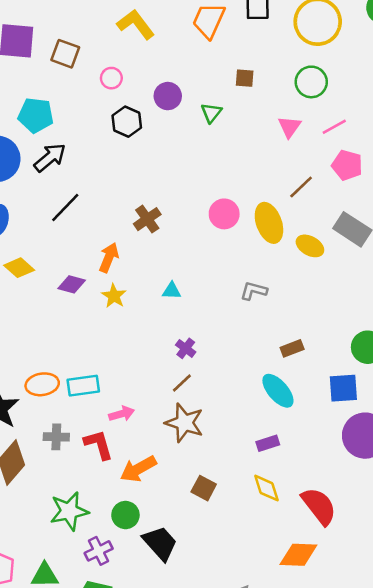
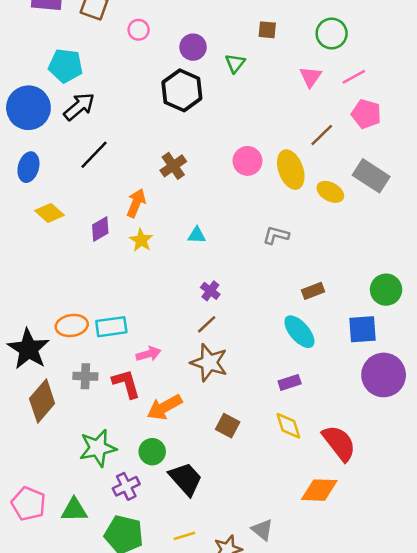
black hexagon: (127, 122) -> (182, 90), moved, size x1.4
purple diamond: (72, 284) -> (100, 229), turned -45

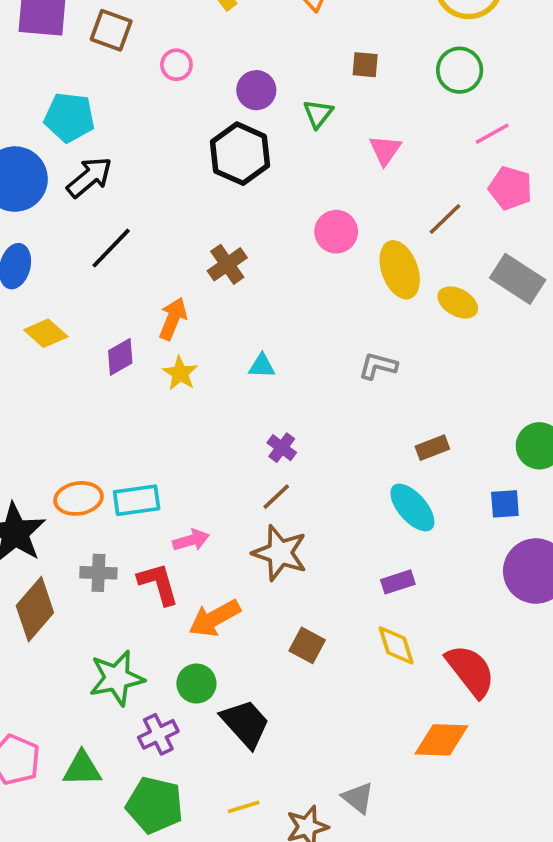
pink triangle: (311, 77) -> (385, 150), moved
pink circle: (247, 161) -> (336, 232), moved
blue square: (363, 329) -> (505, 504), size x0.7

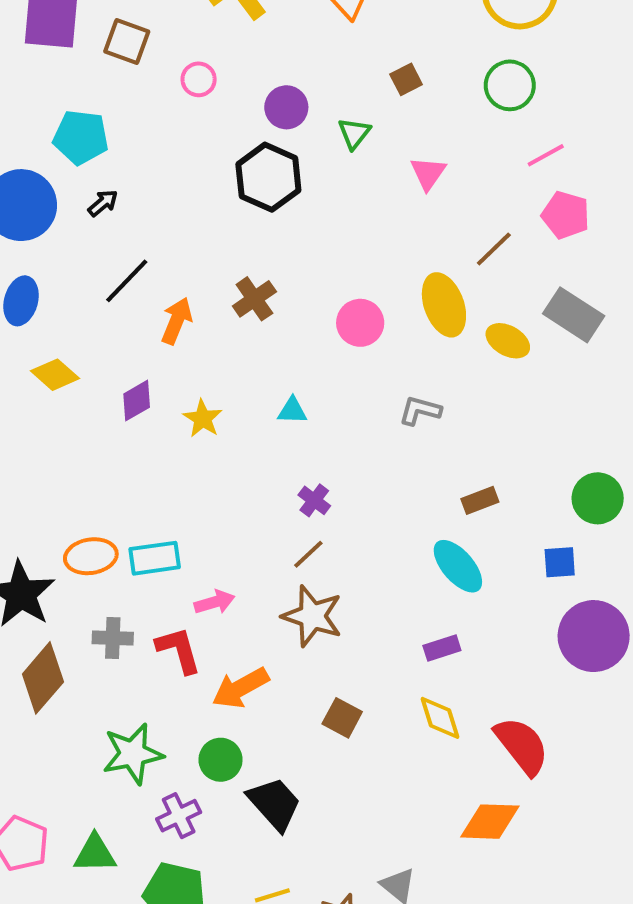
brown square: (365, 65) -> (406, 79), turned -32
black arrow: (89, 177) -> (103, 203), size x0.6
pink circle: (336, 232) -> (360, 323), moved
orange arrow: (173, 319) -> (177, 321), moved

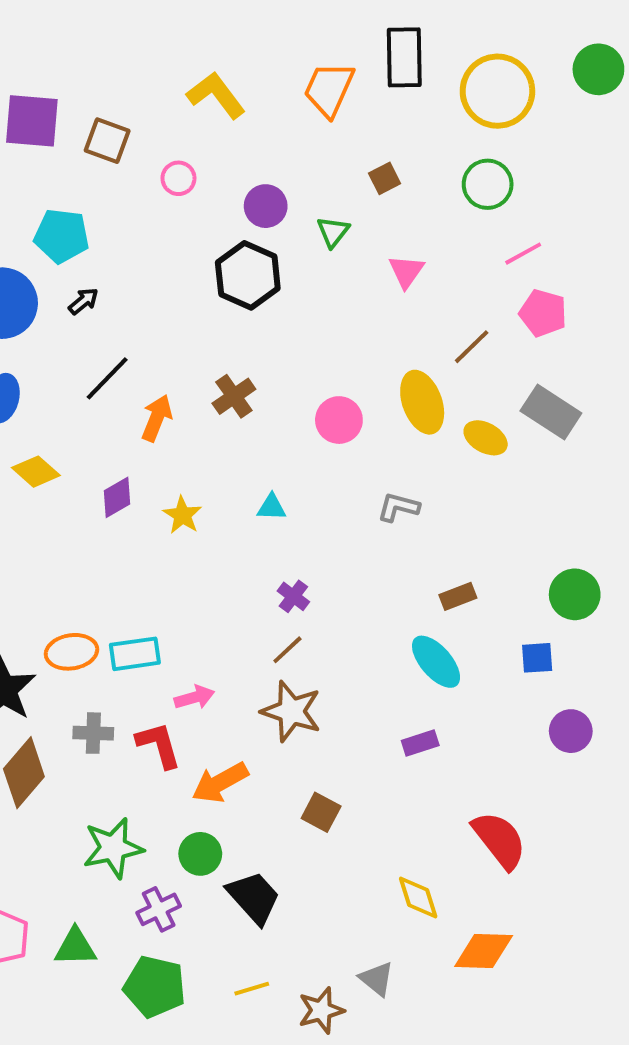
purple circle: (594, 636) -> (571, 731), size x0.6
yellow diamond: (440, 718) -> (418, 897), moved
orange diamond: (490, 822) -> (484, 951), moved

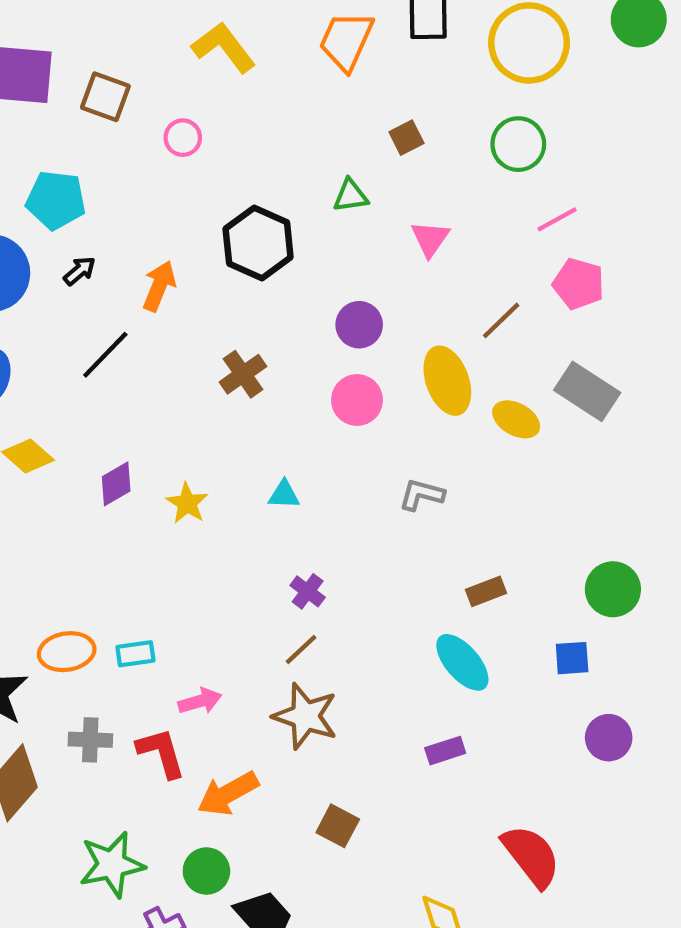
purple circle: (266, 206) -> (359, 325), moved
green triangle: (333, 232) -> (351, 196), turned 44
orange arrow: (157, 418) -> (159, 286), moved
cyan rectangle: (135, 654) -> (135, 654), size x0.7

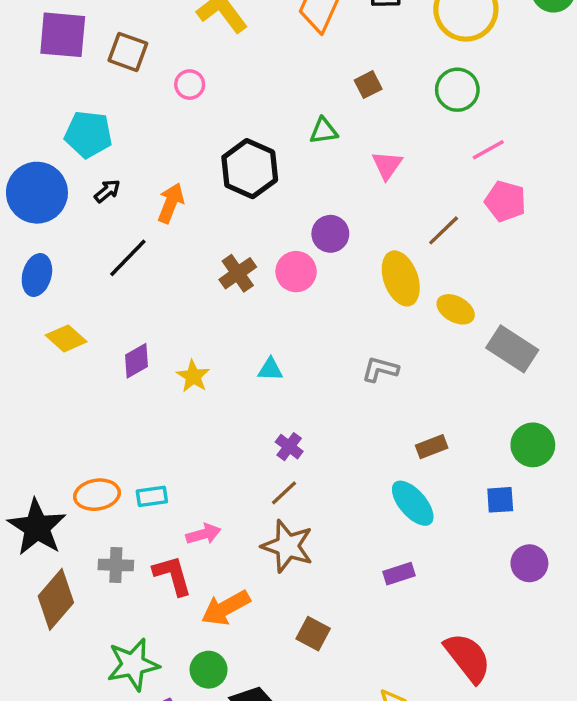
gray rectangle: (587, 391) -> (512, 349), moved
pink circle: (357, 400) -> (296, 272), moved

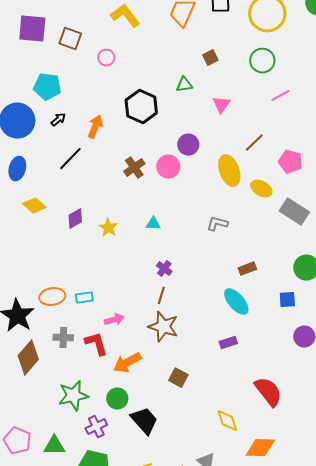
pink pentagon: (505, 201) -> (290, 162), moved
brown line: (284, 493) -> (161, 296), turned -30

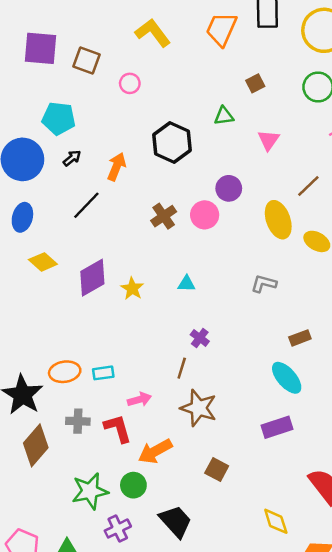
purple diamond: (75, 219) -> (92, 278), size x1.5
brown line: (161, 296) -> (182, 368), moved
purple rectangle: (228, 343) -> (277, 427), size x1.4
green circle: (117, 399) -> (133, 485), moved

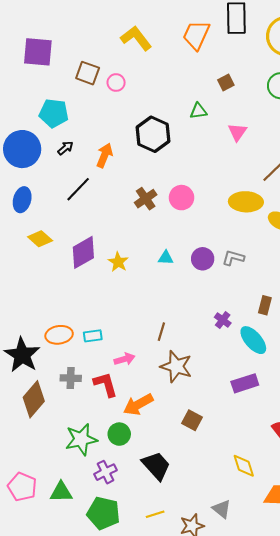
brown square: (86, 60) -> (88, 73), moved
purple circle: (229, 188) -> (203, 259), moved
yellow ellipse: (278, 220) -> (246, 202), turned -68
purple cross: (200, 338) -> (223, 320), moved
brown rectangle: (300, 338) -> (265, 305), turned -54

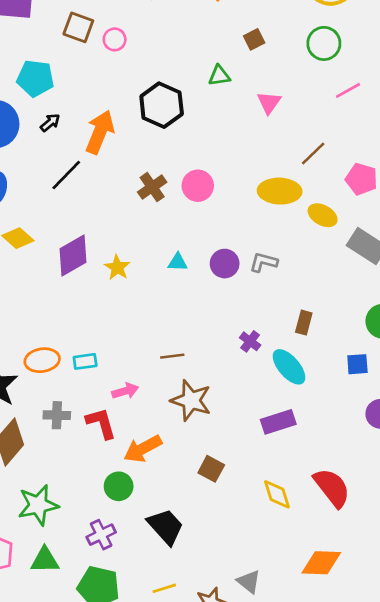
orange arrow: (104, 155) -> (100, 132), size x1.4
brown line: (161, 332) -> (172, 356), turned 66
green star: (81, 439) -> (38, 505), moved
yellow diamond: (244, 466) -> (277, 494), moved

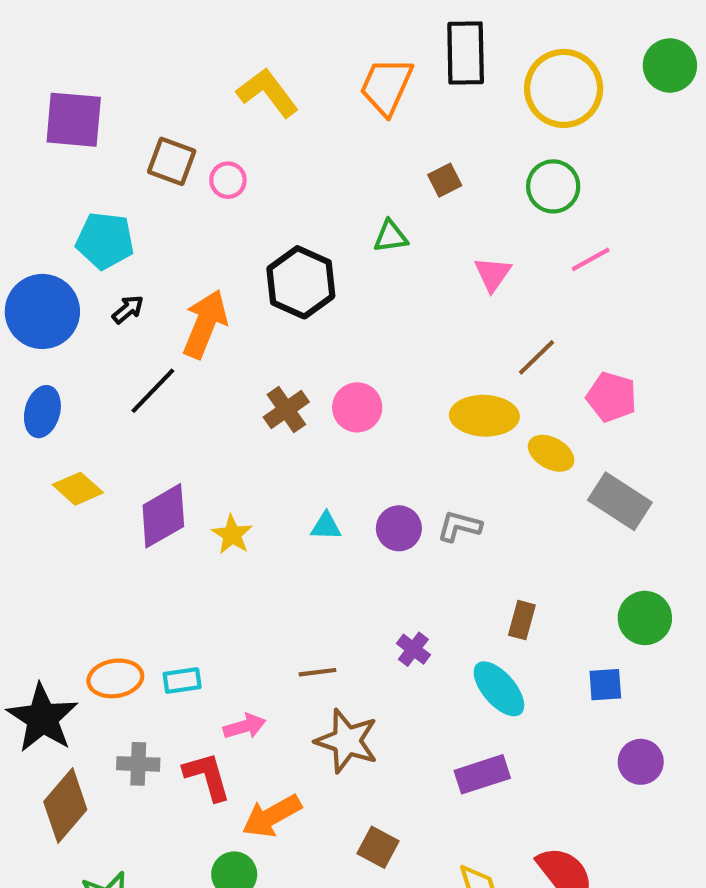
pink triangle: (269, 103) -> (493, 274), moved
purple cross: (250, 341) -> (413, 649), moved

